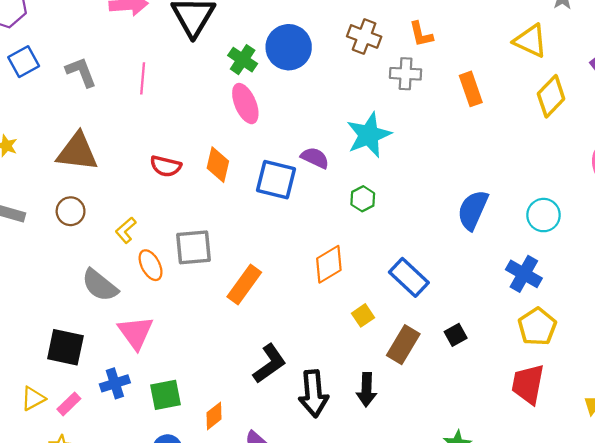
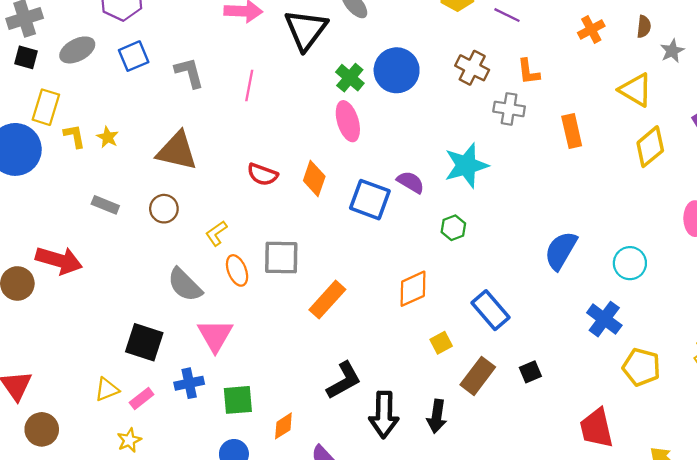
yellow pentagon: (537, 327) -> (641, 367), moved, turned -30
red trapezoid: (528, 384) -> (596, 428), turned -30

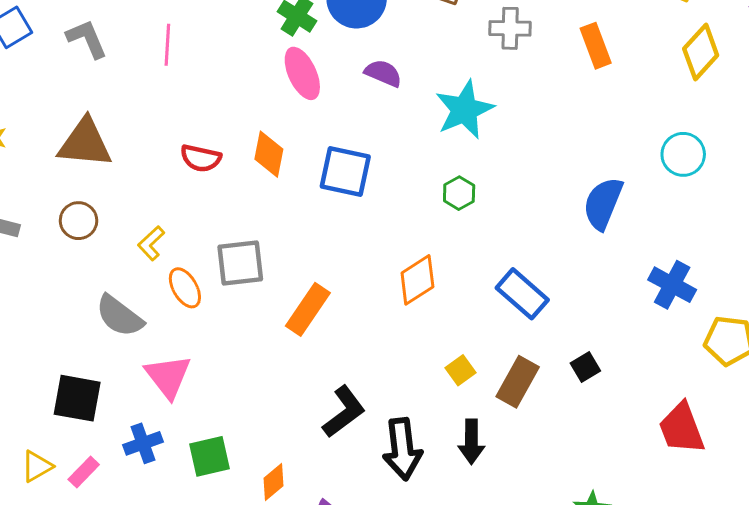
purple semicircle: (411, 182) -> (383, 73), moved
cyan circle: (630, 263) -> (683, 154), moved
yellow square: (441, 343) -> (461, 370), moved

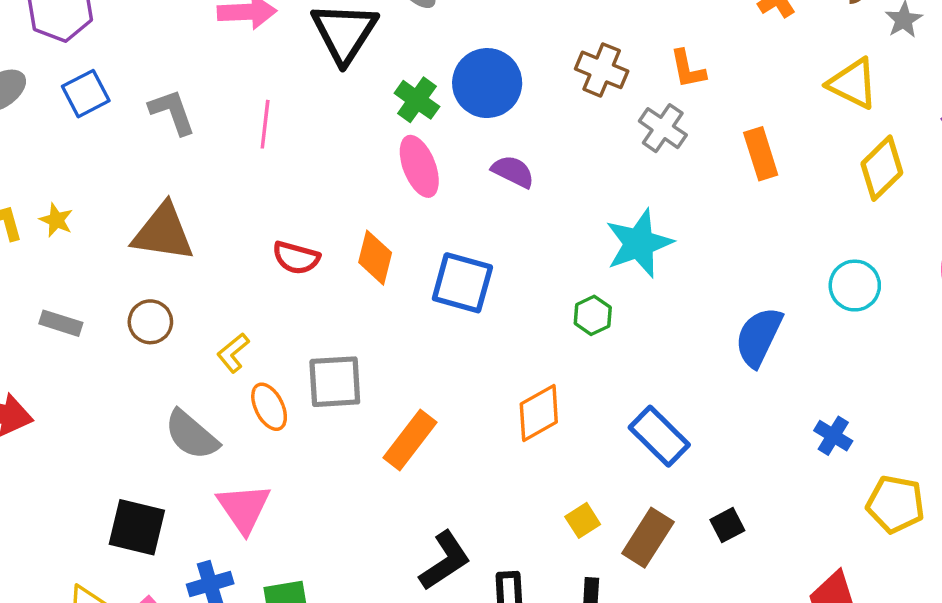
gray cross: (510, 28) -> (663, 128), turned 30
cyan star: (464, 110) -> (639, 243), moved
blue cross: (672, 285) -> (833, 436), size x0.7

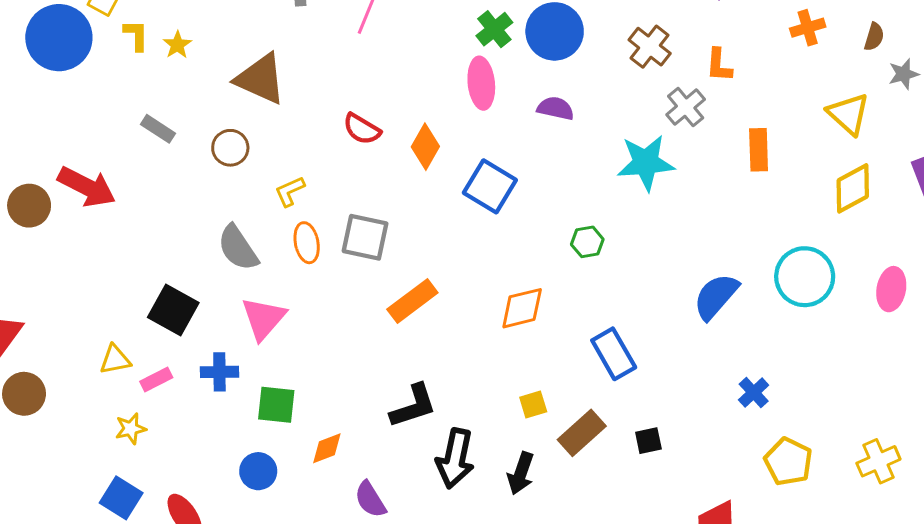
purple semicircle: (513, 171) -> (556, 108), turned -30
cyan star: (639, 243) -> (646, 163), moved
cyan circle: (855, 286) -> (805, 277), size x1.4

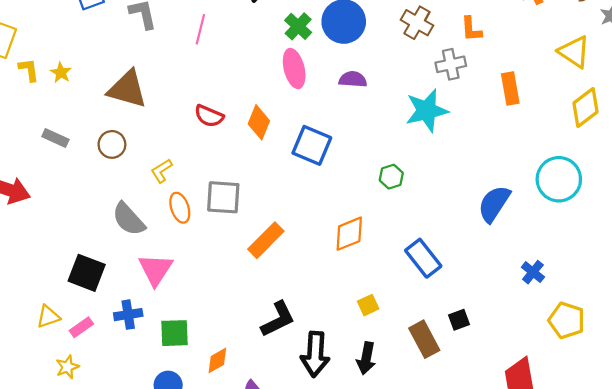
gray cross: (686, 107) -> (451, 64), turned 36
brown rectangle: (582, 433) -> (424, 339), moved, turned -68

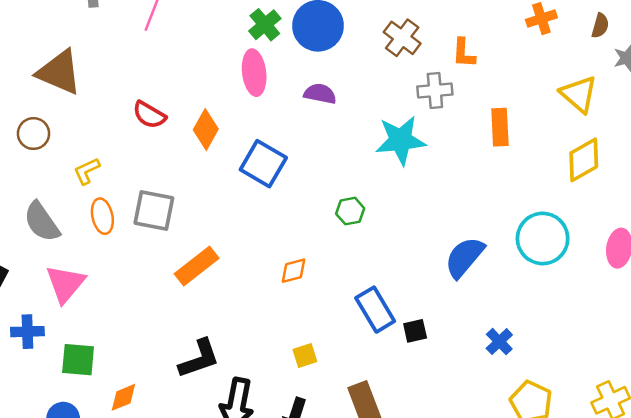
orange diamond: (349, 234) -> (294, 271), size x0.7
black square: (459, 320) -> (415, 331), moved

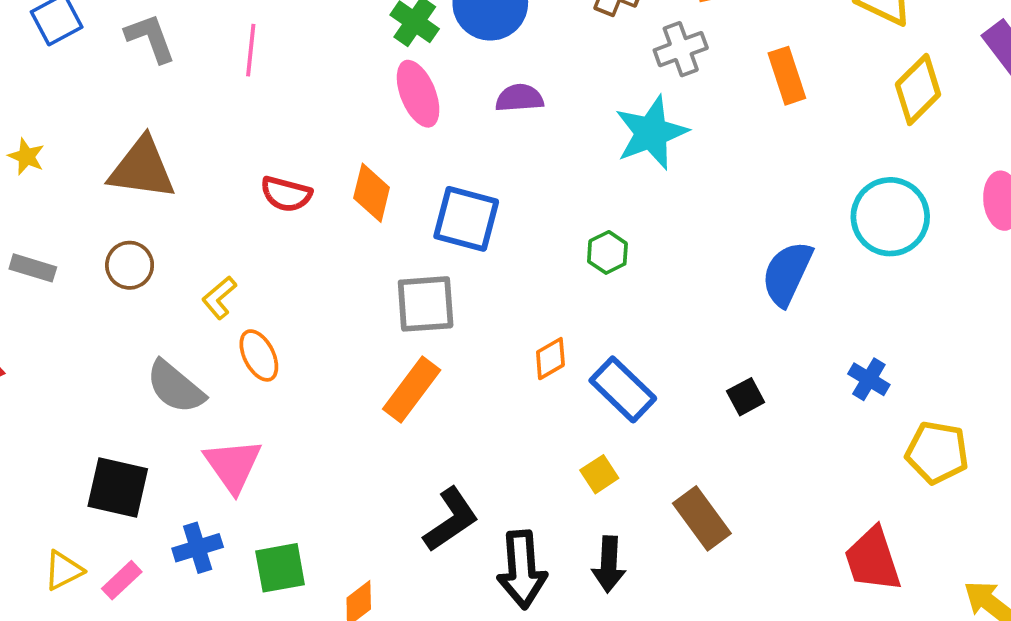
gray square: (154, 210) -> (426, 304), moved
blue rectangle: (375, 310) -> (623, 389), moved

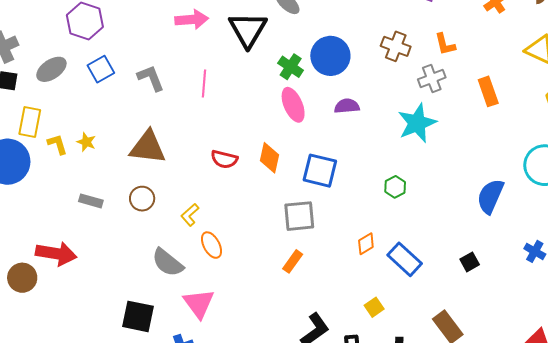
orange rectangle: (412, 389) -> (293, 261), size x0.7
yellow square: (599, 474) -> (374, 307), moved

